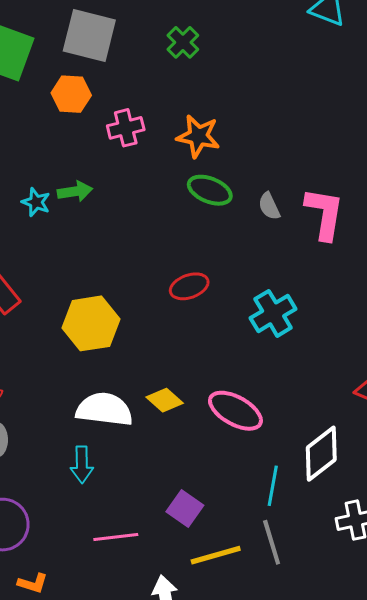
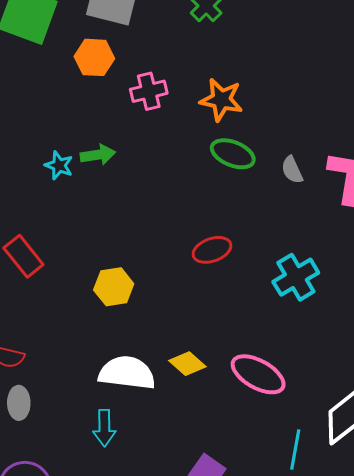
yellow hexagon: (91, 323) -> (114, 287), size x0.7

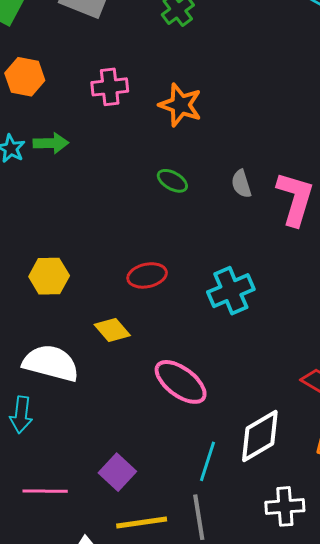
orange hexagon: (94, 57) -> (25, 77), moved
green ellipse: (233, 154) -> (172, 181), moved, size x0.7
red ellipse: (212, 250) -> (147, 275), moved
yellow diamond: (187, 364) -> (112, 330), moved

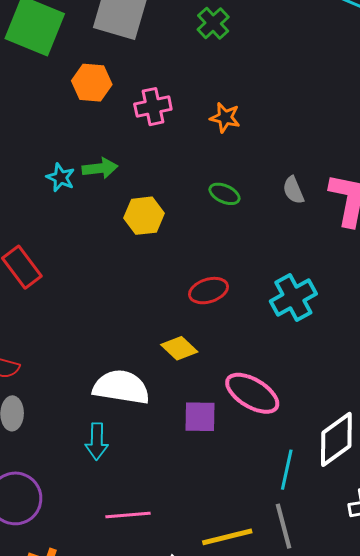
orange hexagon: (25, 77) -> (92, 83), moved
orange star: (180, 105) -> (225, 118), size x0.7
yellow hexagon: (49, 276) -> (144, 216), moved
purple square: (117, 472) -> (200, 417), moved, turned -36

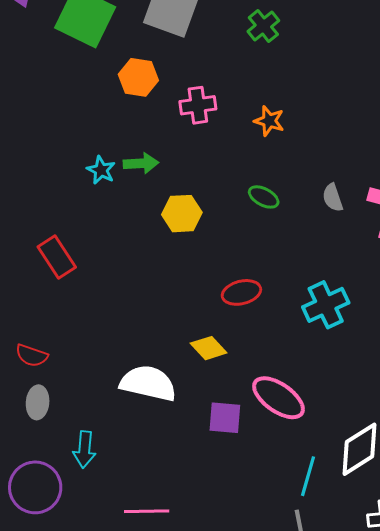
cyan arrow: (97, 441) -> (84, 449), moved

